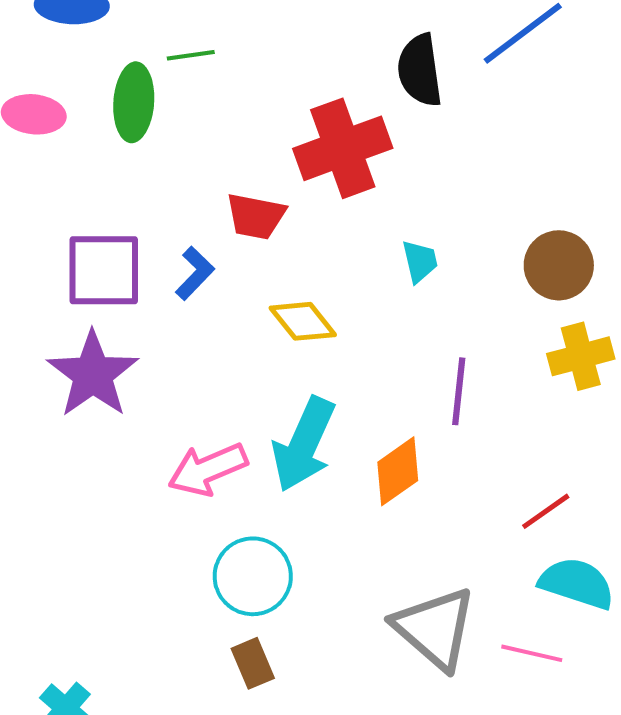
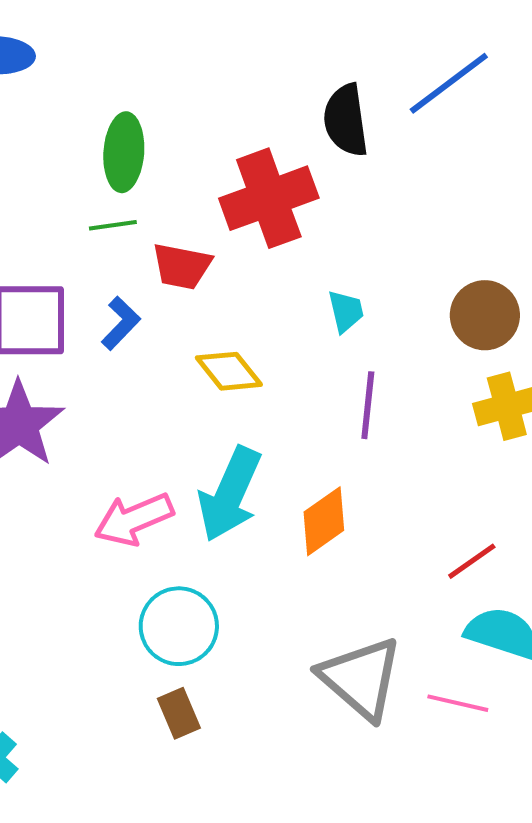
green line: (191, 55) -> (113, 225), moved
green ellipse: (134, 102) -> (124, 152), moved
purple line: (459, 391) -> (368, 405), moved

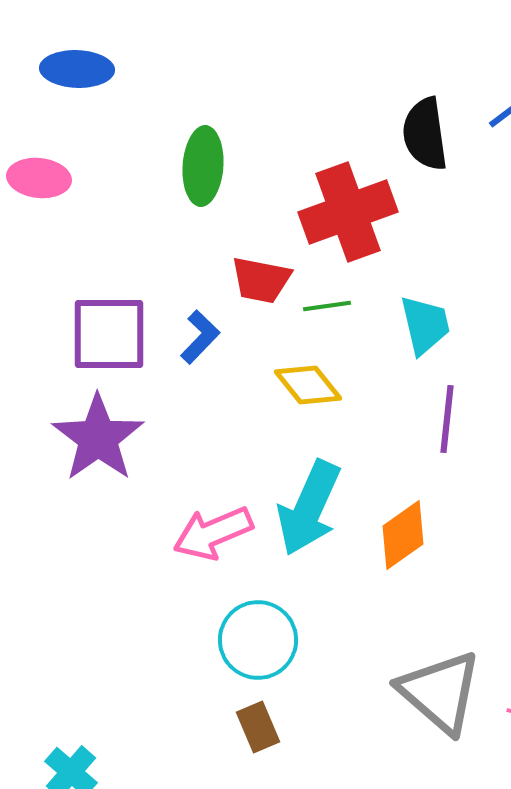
green line: (113, 225) -> (327, 306), moved
cyan trapezoid: (346, 311) -> (425, 325), size x1.4

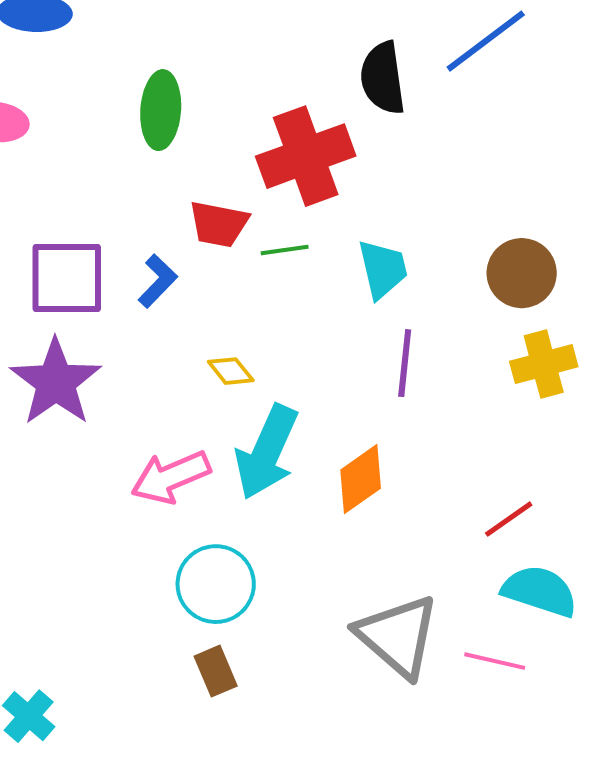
yellow diamond: (308, 385) -> (231, 371), moved, size x0.7

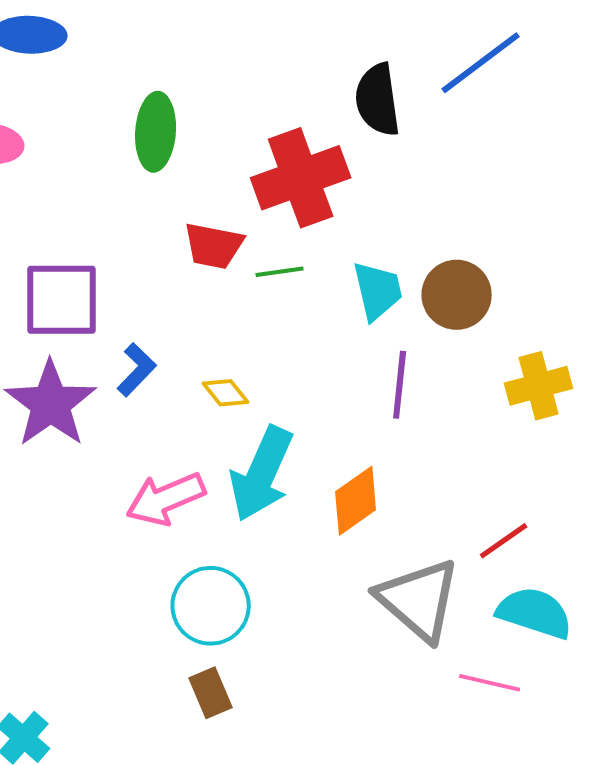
brown circle: (522, 273) -> (457, 295), moved
blue L-shape: (158, 281) -> (137, 370), moved
gray triangle: (398, 636) -> (419, 600), moved

